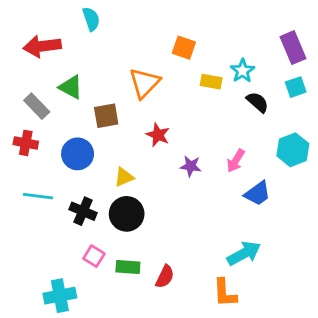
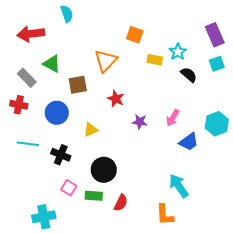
cyan hexagon: (293, 150) -> (217, 124), moved
black circle: (127, 214) -> (104, 170), moved
cyan arrow: (244, 253) -> (179, 186), turned -95

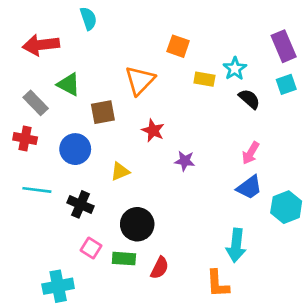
pink arrow: (173, 118) -> (251, 153), moved
cyan hexagon: (217, 124) -> (286, 207), moved
cyan arrow: (179, 186) -> (236, 245), turned -140

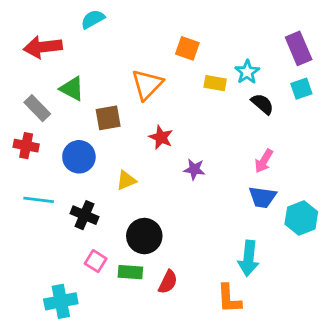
cyan semicircle: (88, 18) -> (93, 19), turned -100
blue trapezoid: (249, 187) -> (262, 197), turned 44

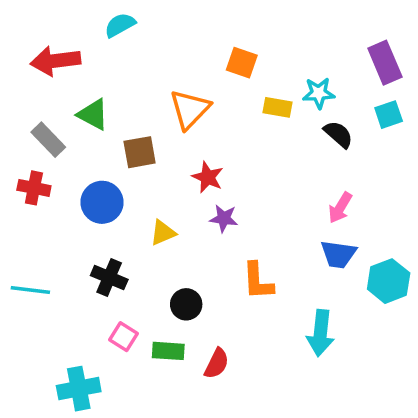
cyan star: (247, 72) -> (319, 93), turned 30
purple star: (194, 169) -> (224, 218), moved
cyan line: (39, 200) -> (30, 290), moved
black circle: (144, 236) -> (186, 304), size x0.7
orange L-shape: (229, 299) -> (258, 281), moved

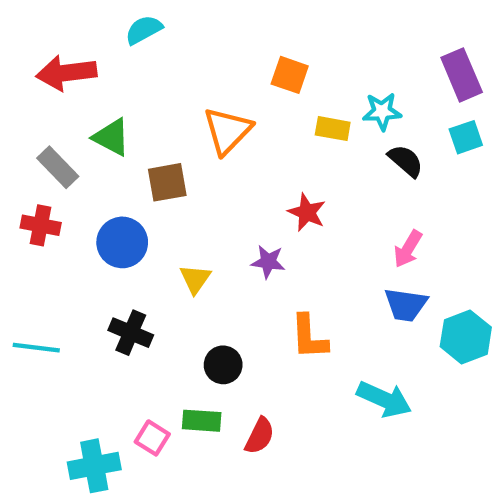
red star: (208, 177) -> (307, 212), moved
yellow triangle: (163, 233) -> (195, 279), turned -32
cyan arrow: (320, 333) -> (384, 399), turned -72
pink square: (123, 337) -> (152, 438), moved

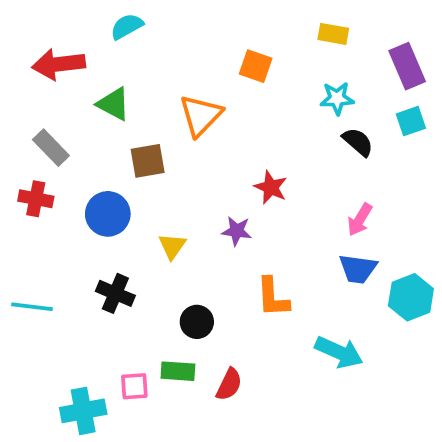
yellow rectangle: (333, 129) -> (333, 34), moved
green triangle: (111, 137) -> (113, 104), moved
pink square: (152, 438) -> (134, 386), turned -36

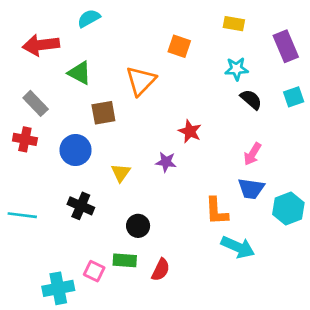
cyan square: (411, 121) -> (294, 97), moved
orange L-shape: (273, 297) -> (217, 211), moved
pink square: (134, 386) -> (94, 271), turned 30

